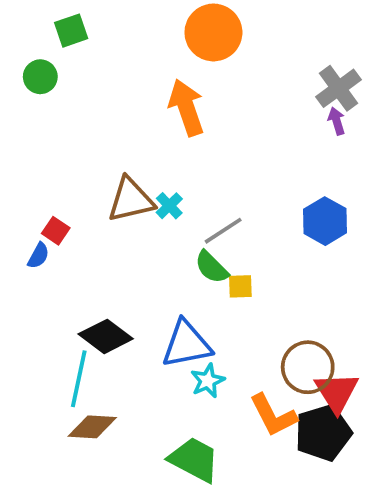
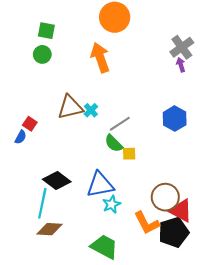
green square: (71, 31) -> (46, 31), moved, turned 30
green circle: (40, 77) -> (42, 54), moved
red triangle: (337, 392) -> (181, 211), turned -30

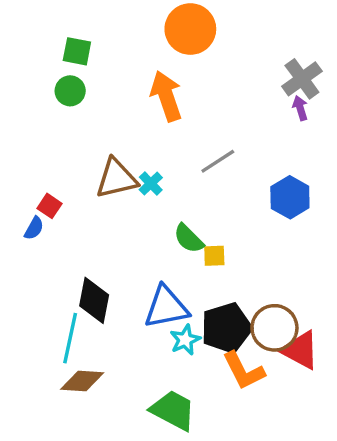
gray line: (120, 124) -> (218, 161), moved
black diamond: (57, 181) -> (94, 300), turned 64
black pentagon: (174, 232) -> (226, 328), moved

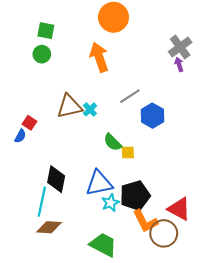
blue hexagon: (290, 197) -> (152, 116), moved
brown circle: (274, 328) -> (164, 233), moved

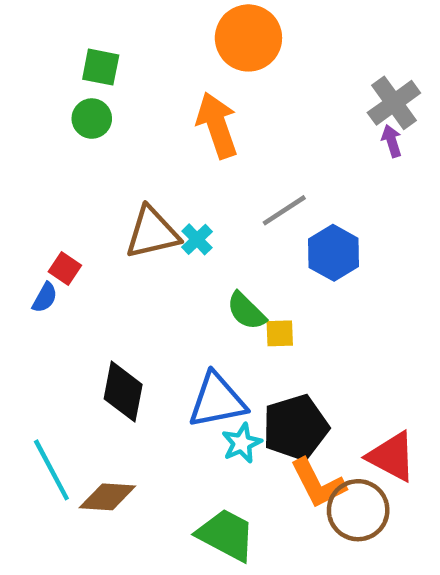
cyan line: (42, 202) -> (51, 470), moved, turned -40

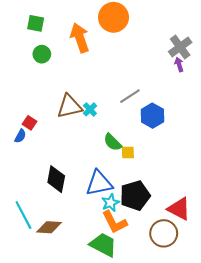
green square: (101, 67) -> (36, 23), moved
orange arrow: (217, 125) -> (80, 38), moved
orange L-shape: (318, 483) -> (115, 222), moved

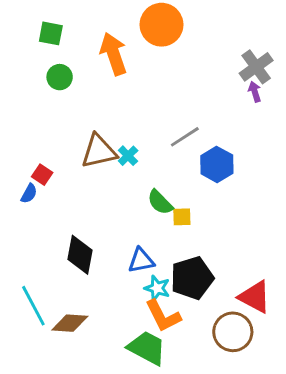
blue triangle: (99, 183) -> (141, 261), size x0.7
cyan star: (110, 203) -> (157, 288), turned -30

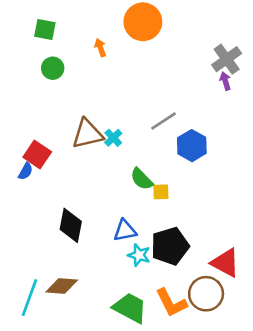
orange arrow: (113, 54) -> (100, 48), size x0.5
red square: (42, 175) -> (37, 155), size x1.5
cyan line: (33, 306) -> (29, 298), moved, turned 48
orange L-shape: (163, 316) -> (171, 303), moved

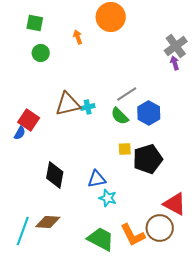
cyan cross: (113, 138) -> (88, 107), turned 32
green semicircle: (142, 179) -> (120, 116), moved
black pentagon: (170, 246) -> (148, 159), moved

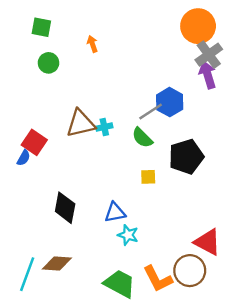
orange circle: (111, 17) -> (198, 26), moved
purple arrow: (175, 63) -> (208, 75), size x1.6
blue hexagon: (149, 113) -> (170, 102), moved
black pentagon: (148, 159) -> (186, 157), moved

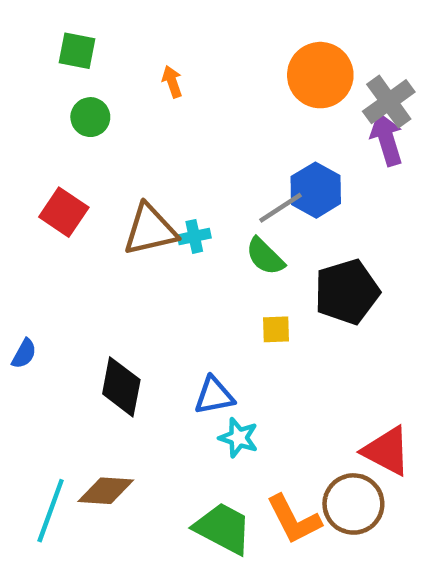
orange circle: (198, 26) -> (320, 75), moved
red square: (34, 142) -> (64, 212), moved
blue semicircle: (24, 158) -> (24, 354), moved

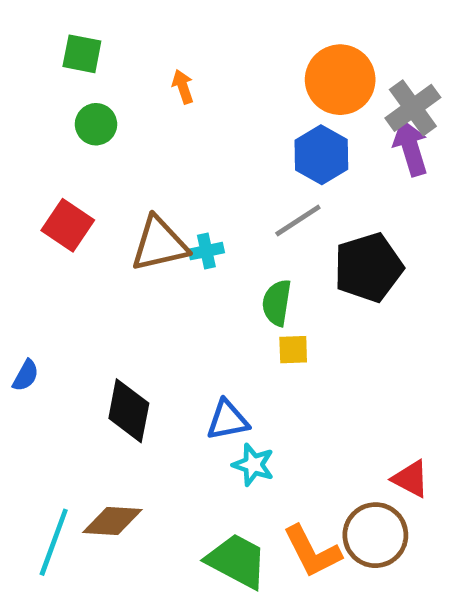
blue hexagon: (316, 190) -> (321, 155), moved
green semicircle: (265, 256) -> (277, 303), moved, turned 54
black pentagon: (347, 292) -> (368, 267), moved
red triangle: (387, 451) -> (411, 479), size x0.7

